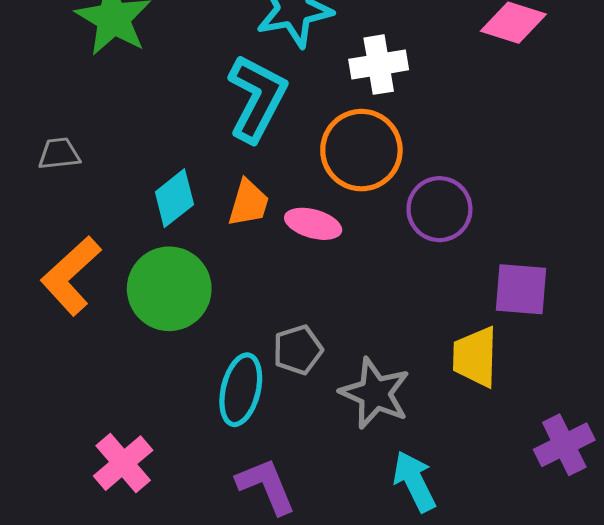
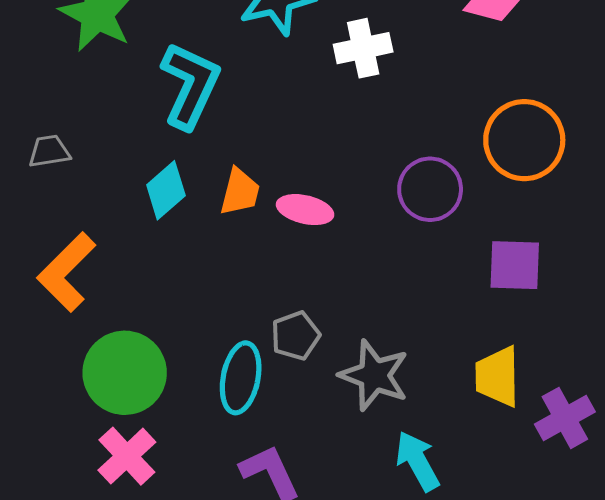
cyan L-shape: (257, 98) -> (190, 85), moved
orange circle: (361, 150) -> (524, 140), moved
green circle: (169, 289) -> (125, 373), moved
yellow trapezoid: (475, 357) -> (498, 377), moved

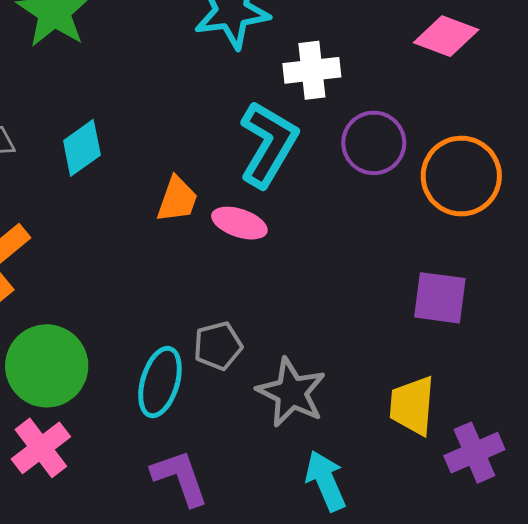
cyan L-shape: (190, 85) -> (268, 144), moved
purple circle: (430, 189) -> (374, 143), moved
cyan diamond: (166, 190) -> (82, 148), moved

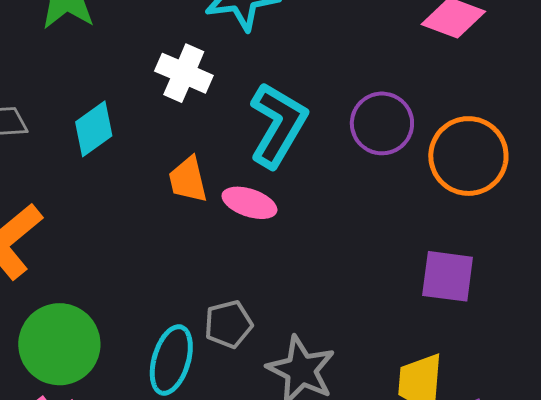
white cross: (312, 70) -> (184, 73), moved, turned 30
orange trapezoid: (177, 199) -> (188, 180), turned 147

